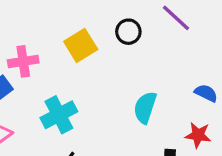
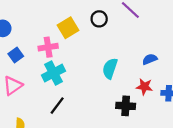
pink cross: (23, 61) -> (48, 47), moved
blue semicircle: (206, 93) -> (150, 59), turned -48

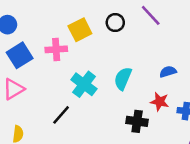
blue square: (16, 55) -> (20, 55), size x1.5
cyan cross: (54, 73) -> (84, 84), moved, turned -30

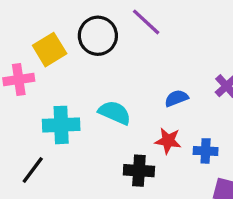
black circle: (115, 23) -> (98, 36), size x1.5
cyan semicircle: (123, 78) -> (115, 113), turned 95
cyan cross: (84, 84) -> (61, 125), turned -35

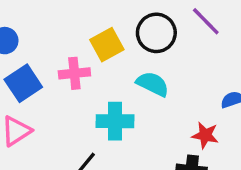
cyan semicircle: (115, 113) -> (153, 84), moved
red star: (168, 141) -> (205, 135), moved

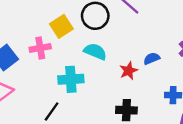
red star: (205, 135) -> (129, 71), moved, turned -30

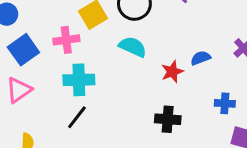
cyan cross: (71, 79) -> (79, 80), moved

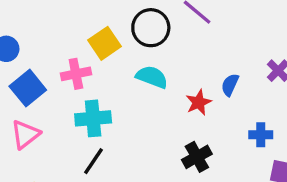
blue semicircle: (201, 58) -> (230, 85), turned -42
black cross: (168, 119) -> (197, 157), turned -30

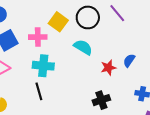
yellow square: (104, 43) -> (58, 22), turned -30
black line: (94, 161) -> (39, 91), turned -60

